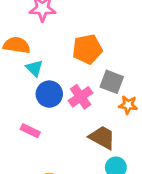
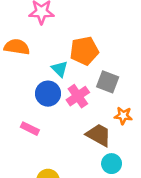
cyan triangle: (34, 68) -> (60, 69), moved
orange star: (128, 105) -> (123, 116), moved

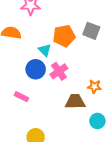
gray square: (108, 82) -> (91, 31), moved
brown trapezoid: (99, 135) -> (75, 102), turned -30
cyan circle: (112, 164) -> (97, 121), moved

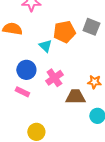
blue circle: (36, 69) -> (26, 70), moved
pink cross: (59, 71) -> (54, 78), moved

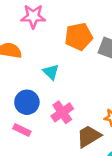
orange pentagon: (64, 32) -> (79, 37), moved
brown trapezoid: (75, 97) -> (89, 136), turned -30

